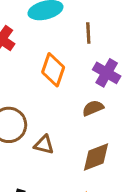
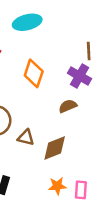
brown line: (88, 33) -> (89, 51), moved
brown diamond: (96, 157) -> (55, 148), moved

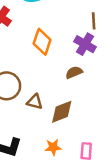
orange star: (57, 186) -> (53, 147), moved

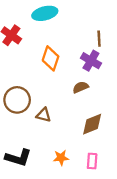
brown diamond: (62, 112) -> (92, 124), moved

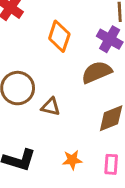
brown semicircle: (81, 87) -> (97, 72), size x1.5

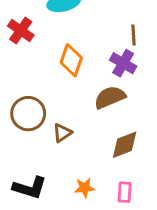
brown triangle: (51, 107) -> (62, 133), turned -48

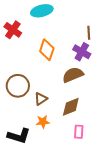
brown diamond: (125, 145) -> (71, 107), moved
orange star: (85, 188) -> (43, 122), moved
pink rectangle: (125, 192) -> (79, 132), moved

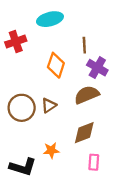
red cross: (13, 30) -> (16, 42), turned 36
brown line: (89, 33) -> (84, 45), moved
brown triangle: (41, 99) -> (49, 105), moved

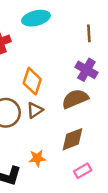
brown line: (84, 45) -> (89, 33), moved
orange diamond: (56, 65) -> (32, 81), moved
pink rectangle: (94, 162) -> (83, 171), turned 56

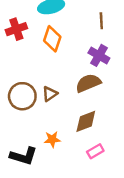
orange diamond: (32, 81) -> (52, 39), moved

